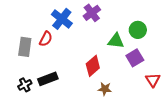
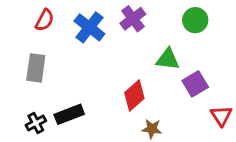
green circle: (138, 30) -> (195, 20), moved
red semicircle: (46, 39) -> (45, 20), moved

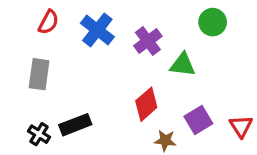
purple cross: (133, 19) -> (148, 41), moved
purple square: (195, 84) -> (198, 120), moved
black cross: (36, 123) -> (39, 134), turned -30

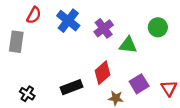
green circle: (213, 22) -> (158, 27), moved
gray rectangle: (39, 74) -> (16, 42), moved
black rectangle: (75, 125) -> (72, 87), moved

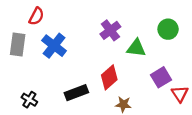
blue cross: (68, 21) -> (54, 46), moved
purple square: (139, 84) -> (161, 77), moved

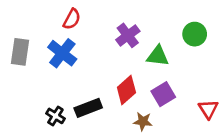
red semicircle: (36, 16) -> (72, 19), moved
purple square: (161, 77) -> (163, 94), moved
black cross: (29, 100) -> (55, 116), moved

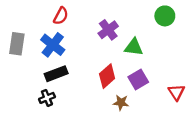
green circle: (195, 34) -> (165, 16), moved
black rectangle: (88, 108) -> (56, 74), moved
black cross: (55, 116) -> (47, 98), turned 35

